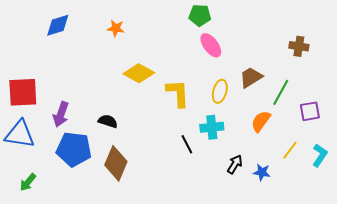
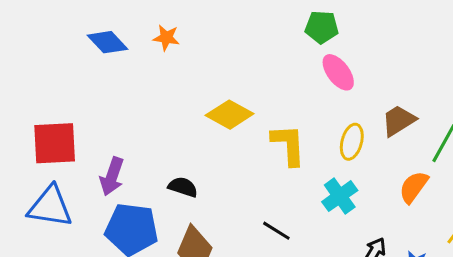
blue diamond: (58, 25) -> (107, 42), turned 64
orange star: (116, 28) -> (166, 38), moved
cyan cross: (212, 127) -> (340, 196), turned -30
black line: (187, 144) -> (276, 231), moved, turned -30

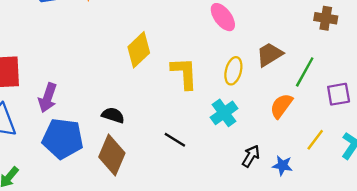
yellow diamond: (230, 115) -> (139, 50), turned -72
black semicircle: (183, 187) -> (113, 115), moved

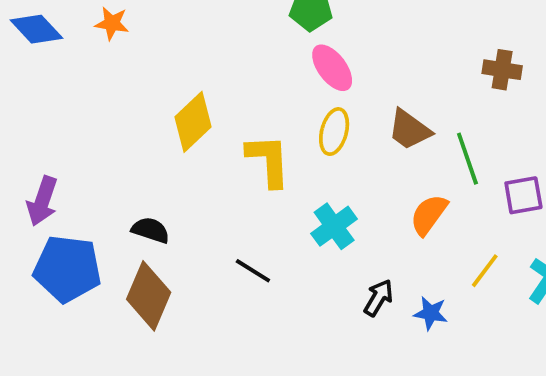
brown trapezoid: (270, 54) -> (409, 130), turned -112
yellow ellipse: (233, 71) -> (334, 132), moved
green line: (305, 72) -> (467, 159), turned -48

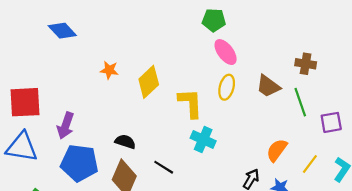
orange star: (112, 23) -> (109, 70), moved
brown cross: (502, 70) -> (306, 64), moved
orange semicircle: (429, 215) -> (277, 150), moved
cyan cross: (334, 226) -> (203, 139), moved, turned -30
black line: (253, 271) -> (164, 167), moved

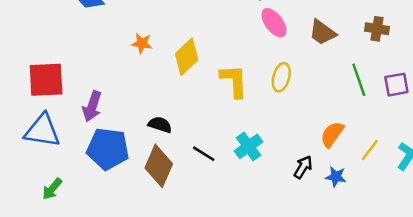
brown cross: (306, 64) -> (377, 29), moved
brown trapezoid: (268, 86) -> (322, 32), moved
yellow ellipse: (227, 87) -> (281, 77), moved
purple square: (331, 122) -> (396, 85), moved
cyan cross: (203, 139) -> (249, 146), moved, turned 30

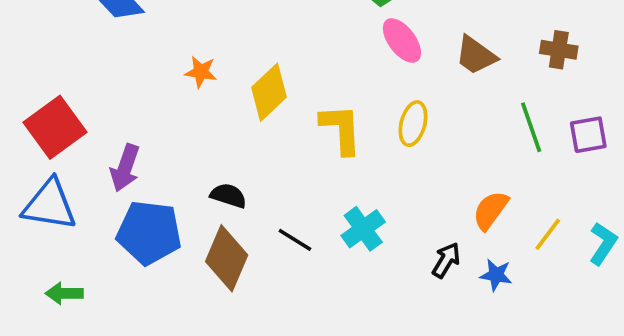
red square: (46, 80) -> (55, 127), turned -33
green arrow: (52, 189) -> (64, 293), turned 50

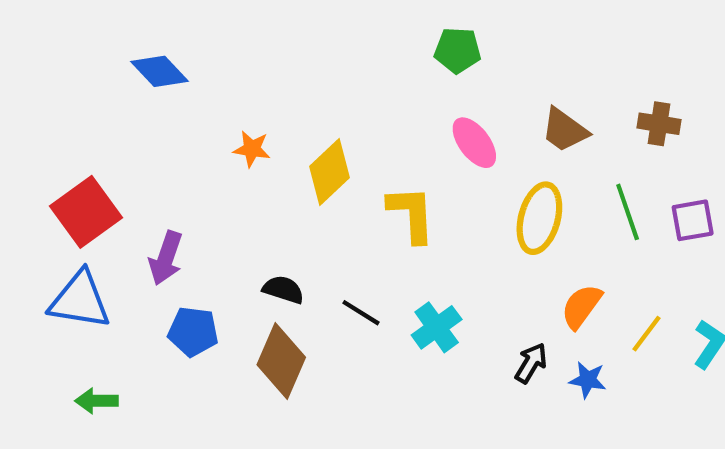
pink ellipse: (402, 41) -> (474, 143), moved
yellow ellipse: (413, 124) -> (539, 218), moved, size x1.4
blue pentagon: (149, 232) -> (193, 332), size x0.7
black line: (295, 240) -> (361, 313), moved

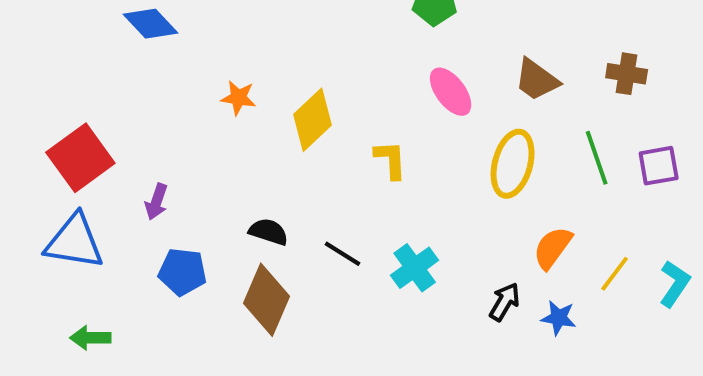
yellow L-shape: (411, 214) -> (391, 160), size x0.7
purple arrow: (166, 258) -> (156, 202), size x0.7

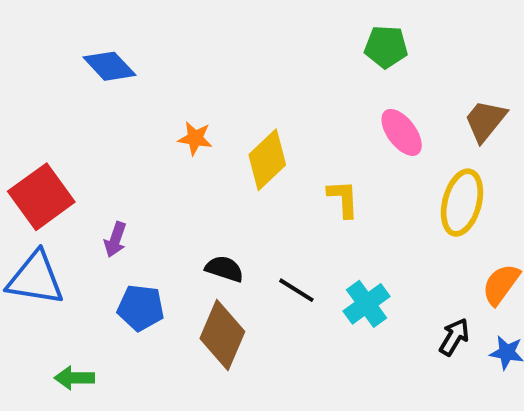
brown trapezoid: (537, 80) -> (485, 121), turned 93
green arrow: (90, 338) -> (74, 378), moved

